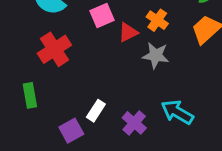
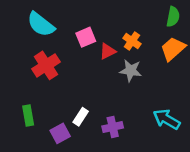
green rectangle: (30, 95) -> (28, 115), moved
cyan arrow: (177, 112) -> (167, 119), moved
purple cross: (134, 123) -> (113, 127), turned 36

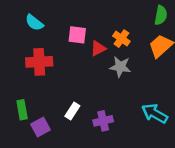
cyan semicircle: (41, 24) -> (34, 23), size x0.7
pink square: (86, 37) -> (77, 35), turned 30
red cross: (46, 65) -> (39, 62), turned 30
purple square: (60, 133) -> (40, 127), moved

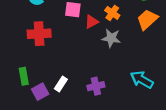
white rectangle: (72, 111) -> (61, 84), moved

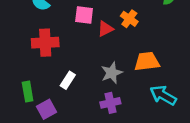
orange trapezoid: (147, 20) -> (147, 61), moved, turned 35
gray star: (111, 38) -> (112, 73), moved, turned -30
white rectangle: (61, 84) -> (68, 80), moved

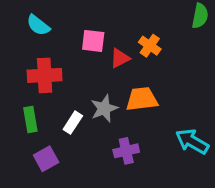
orange trapezoid: (147, 61) -> (142, 99), moved
gray star: (112, 73) -> (104, 108), moved
green rectangle: (28, 92) -> (30, 119), moved

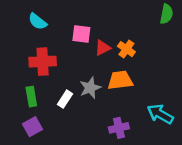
orange cross: (150, 46) -> (126, 49), moved
purple cross: (126, 151) -> (119, 128), moved
purple square: (46, 159) -> (33, 127), moved

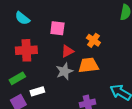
red triangle: (103, 48) -> (67, 51), moved
green rectangle: (31, 97) -> (17, 78), turned 70
white rectangle: (65, 99) -> (37, 91), moved, turned 40

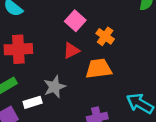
pink square: (57, 28) -> (75, 21), moved, turned 35
gray star: (64, 71) -> (55, 87), moved

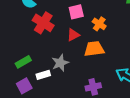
pink square: (75, 21) -> (76, 12), turned 35
red cross: (18, 49) -> (43, 23), moved, turned 35

